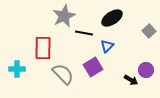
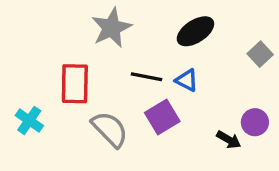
black line: (84, 33) -> (146, 77), moved
blue triangle: (107, 46) -> (187, 80), turned -48
cyan cross: (17, 69) -> (29, 120), turned 35

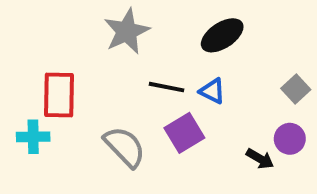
gray square: (260, 54) -> (296, 89), moved
red rectangle: (75, 84) -> (59, 95), moved
cyan cross: (29, 120) -> (33, 137), turned -36

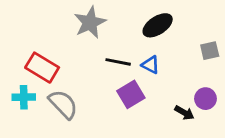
gray square: (296, 89) -> (210, 51), moved, turned 30
red rectangle: (59, 95) -> (42, 68), turned -60
gray semicircle: (125, 147) -> (63, 104), moved

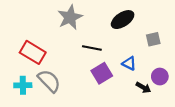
gray square: (210, 51) -> (153, 39), moved
blue triangle: (151, 65) -> (129, 63), moved
cyan cross: (24, 97) -> (23, 85), moved

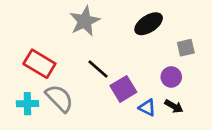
black line: (92, 48) -> (98, 69), moved, turned 30
blue triangle: (129, 63) -> (147, 108), moved
purple circle: (160, 77) -> (171, 77), moved

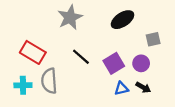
purple square: (123, 89) -> (114, 63), moved
gray semicircle: (59, 98) -> (49, 81), turned -140
blue triangle: (147, 108) -> (121, 89), turned -40

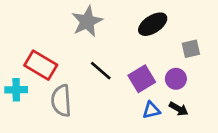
cyan cross: (23, 85) -> (16, 90), moved

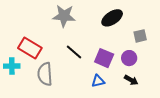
gray star: (87, 21) -> (64, 16), turned 30
purple square: (142, 79) -> (104, 58), turned -36
blue triangle: (151, 110) -> (98, 81), moved

